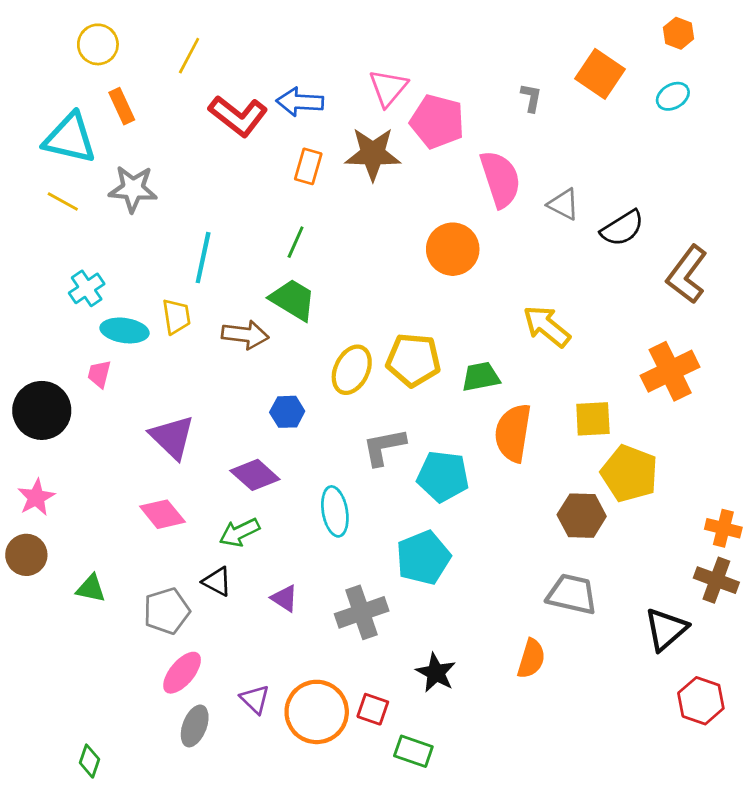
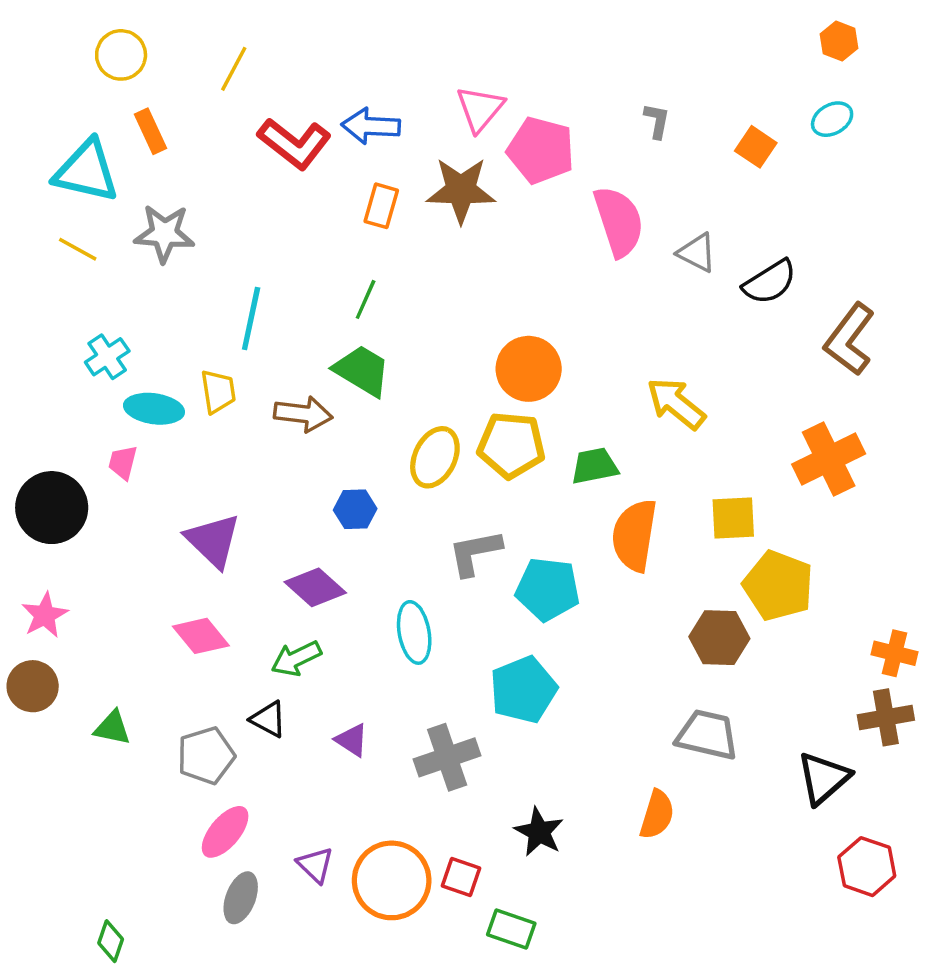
orange square: (600, 74) -> (756, 147), moved, size x0.7
orange circle: (453, 249) -> (529, 369), moved
brown cross: (716, 580) -> (886, 717), turned -30

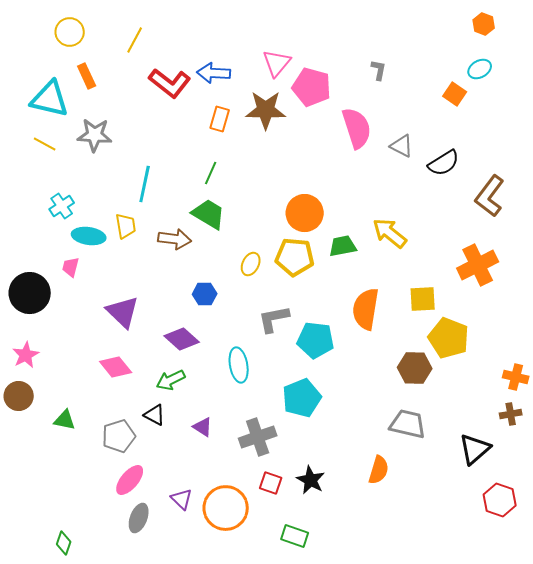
orange square: (756, 147) -> (455, 94), moved
yellow ellipse: (435, 457) -> (251, 264), size x0.7
green trapezoid: (594, 466) -> (343, 246), moved
brown cross: (886, 717) -> (511, 414), size x0.7
red square: (461, 877) -> (271, 483), moved

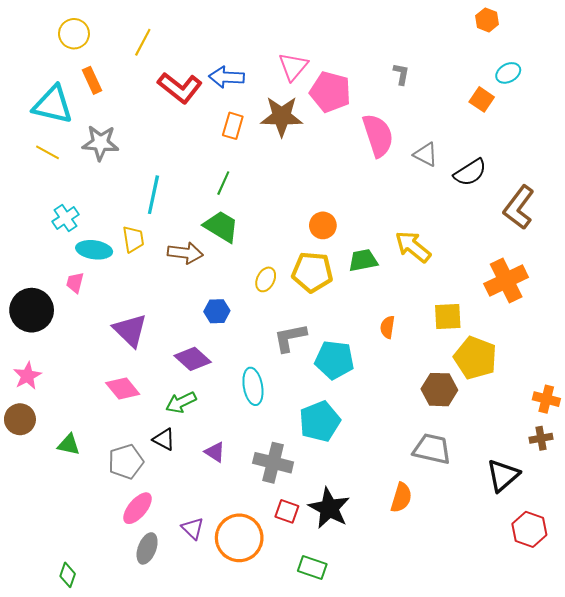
orange hexagon: (484, 24) -> (487, 20), moved
orange circle: (305, 213) -> (323, 225), size x0.7
orange semicircle: (366, 309) -> (387, 327), size x0.5
gray cross: (258, 437) -> (273, 463), turned 33
black star: (311, 480) -> (329, 508), size x1.4

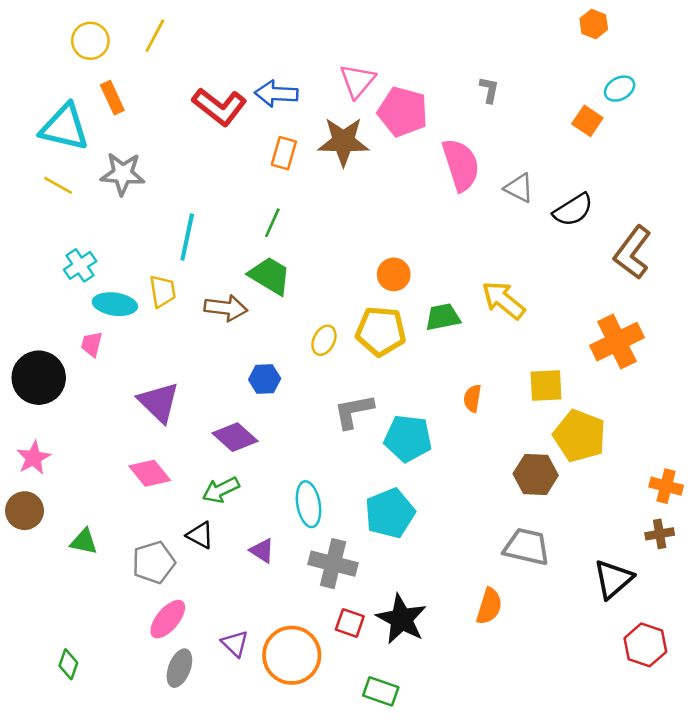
yellow line: (143, 42) -> (155, 36), moved
cyan ellipse: (253, 386) -> (308, 504), moved
green diamond: (68, 575) -> (68, 664), moved

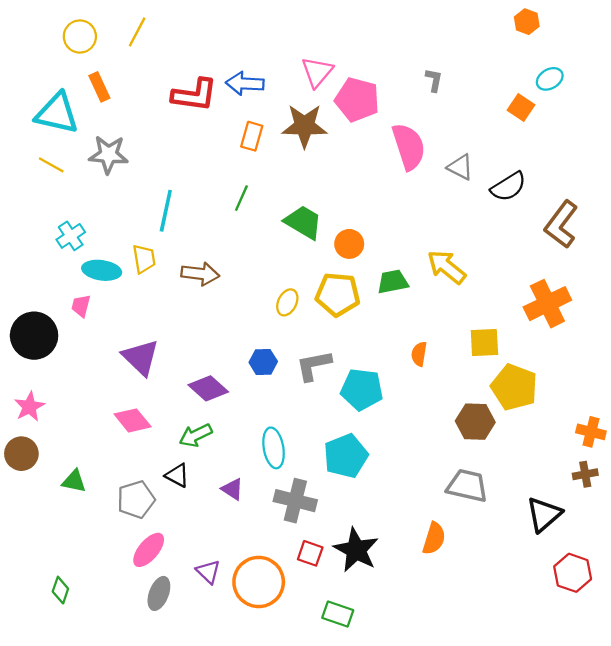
red L-shape: (219, 107) -> (194, 95), turned -30
green trapezoid: (270, 276) -> (303, 222), moved
blue hexagon: (265, 379) -> (263, 362), moved

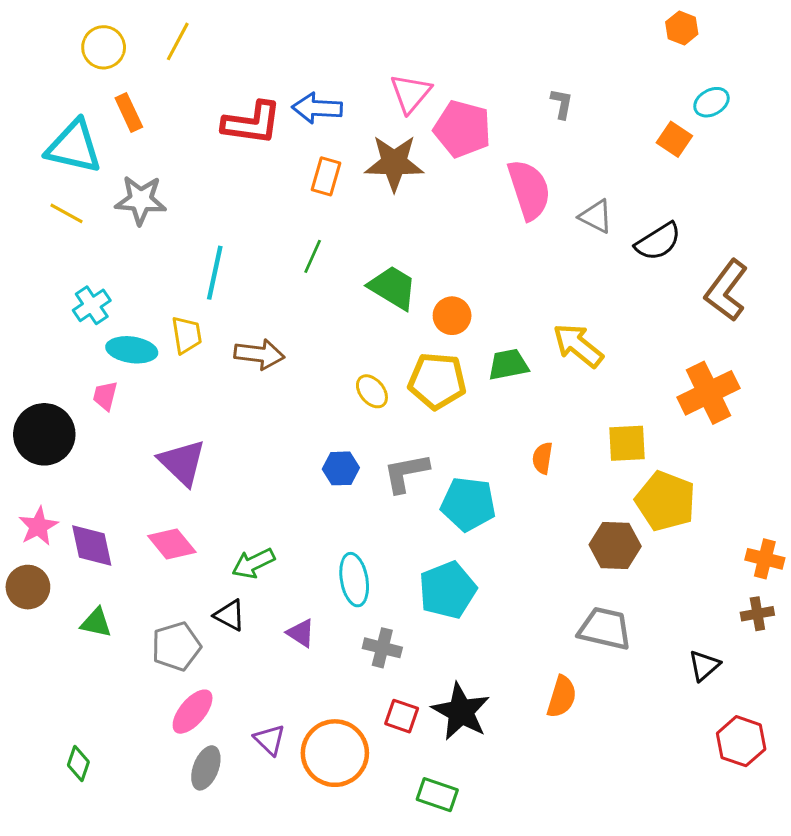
yellow ellipse: (287, 302) -> (372, 391), turned -65
purple diamond: (208, 388) -> (92, 546), moved, turned 36
gray cross: (295, 501) -> (382, 648), size x0.7
black triangle: (544, 514) -> (704, 666), size x0.7

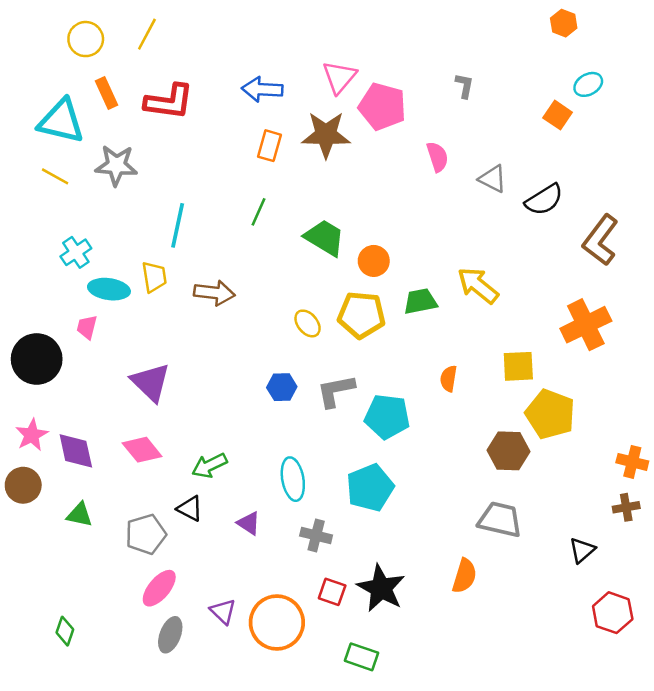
red L-shape: (252, 123) -> (169, 102), moved
pink semicircle: (529, 190) -> (437, 157), size x0.6

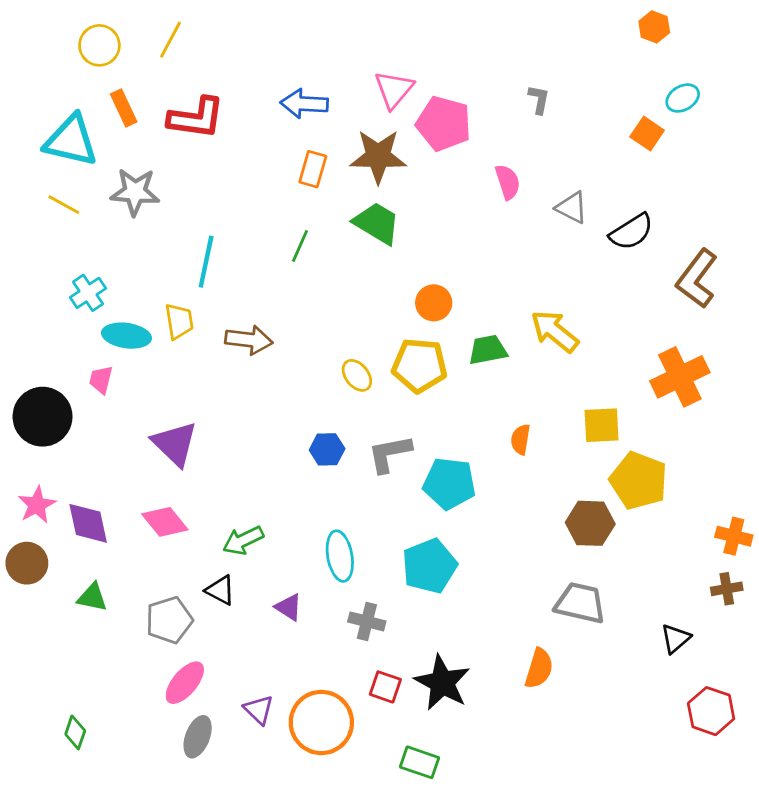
green trapezoid: (325, 238) -> (377, 223), moved

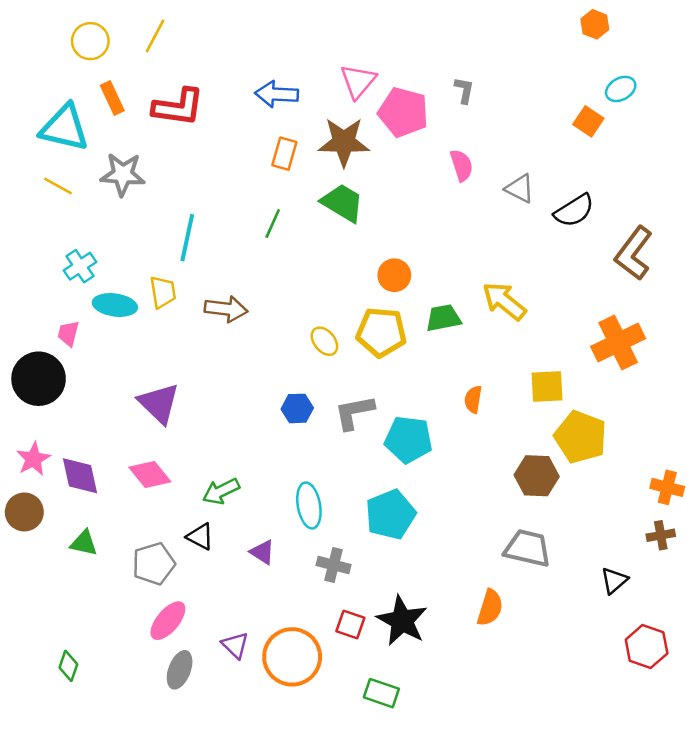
gray L-shape: (539, 99) -> (464, 90), moved
pink trapezoid: (101, 380) -> (68, 333), moved

